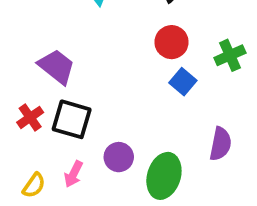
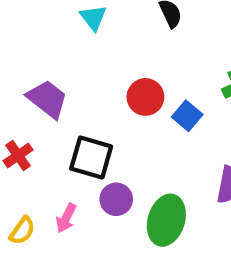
red circle: (172, 42) -> (145, 97), moved
black square: (72, 119) -> (91, 158), moved

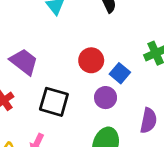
purple circle: (116, 199) -> (106, 98), moved

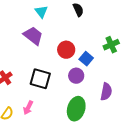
purple trapezoid: (24, 62) -> (33, 36), moved

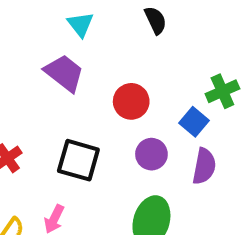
blue square: (86, 59) -> (194, 122), moved
purple semicircle: (106, 92) -> (204, 166), moved

